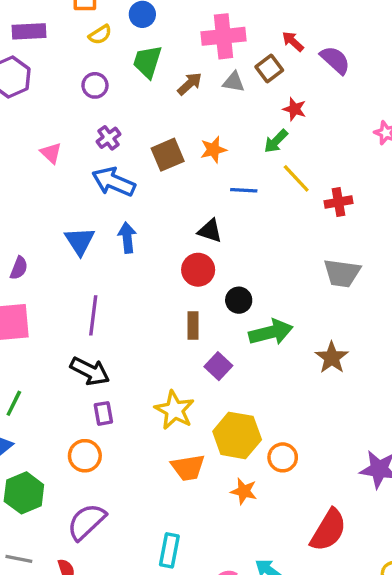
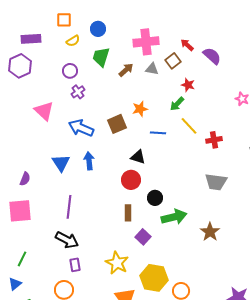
purple cross: (109, 138) -> (78, 92), moved
pink triangle: (51, 153) -> (44, 111), size x1.5
brown square: (168, 155) -> (117, 124), moved

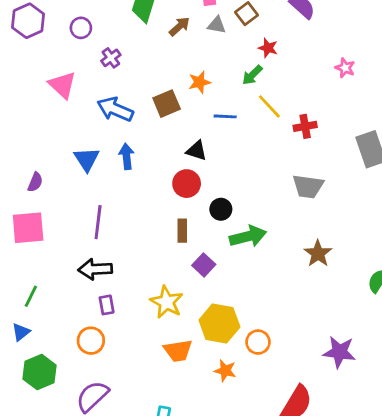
purple circle: (70, 71) -> (81, 28), moved
brown star: (210, 232) -> (318, 254), moved
black arrow: (67, 240) -> (95, 269), turned 150

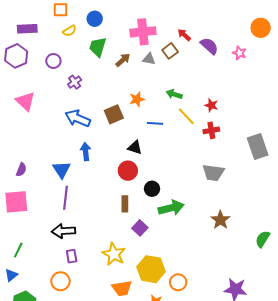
red star: (268, 48) -> (211, 105), moved
pink star: (345, 68) -> (239, 53), moved
green arrow: (252, 75) -> (174, 94), turned 63
pink triangle: (62, 85) -> (25, 101), moved
blue triangle: (87, 159) -> (61, 170), moved

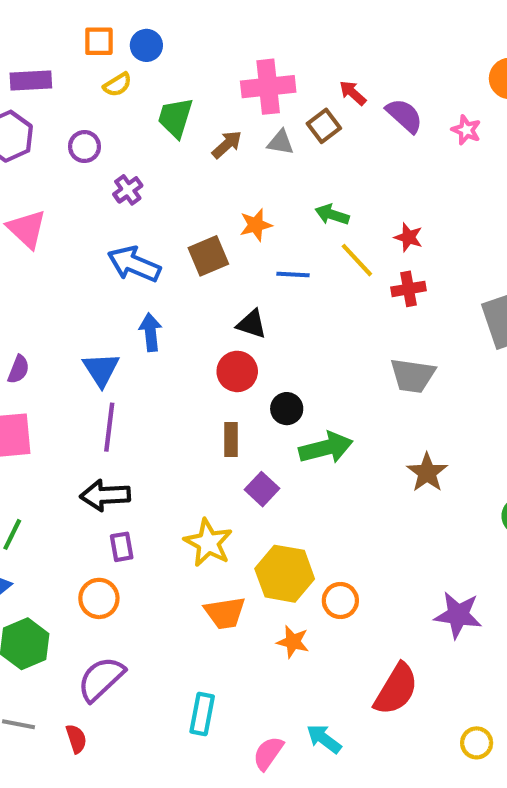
blue circle: (95, 19) -> (146, 45), moved

